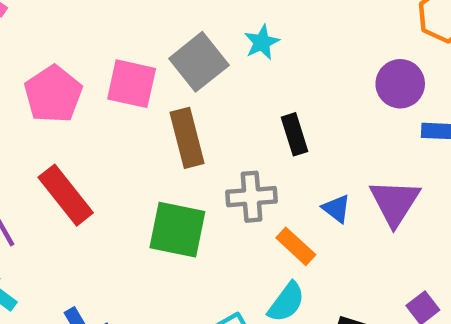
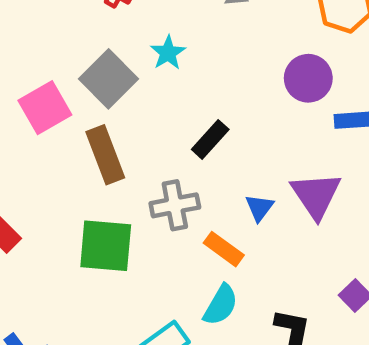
pink square: (132, 84) -> (45, 108), turned -36
black rectangle: (295, 134) -> (210, 139), turned 66
blue triangle: (336, 209) -> (259, 208), turned 36

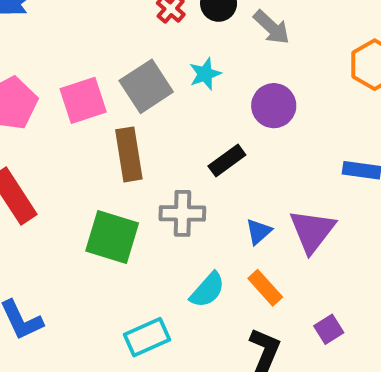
purple circle: (308, 78) -> (274, 106), moved
orange rectangle: (224, 249) -> (265, 288), moved
cyan semicircle: (221, 305) -> (207, 290), moved

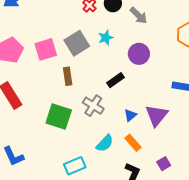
brown rectangle: (129, 154) -> (68, 76), size x0.7
gray cross: (182, 213) -> (93, 106), turned 30

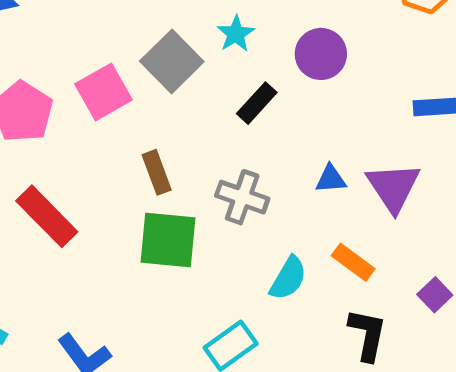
brown rectangle: (68, 76) -> (157, 172), moved
black rectangle: (116, 80) -> (257, 103), moved
blue triangle: (130, 115) -> (331, 179), moved, turned 48

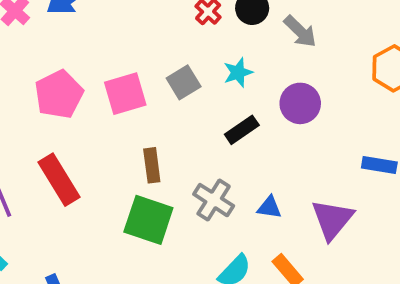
gray square: (172, 61) -> (184, 82), size x0.7
blue triangle: (331, 179) -> (269, 207), moved

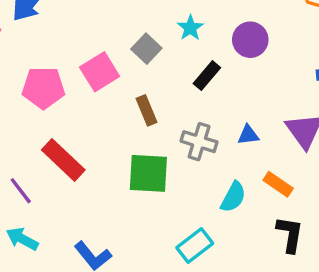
pink pentagon: (59, 94) -> (43, 88), turned -30
brown rectangle: (152, 165) -> (146, 110), moved

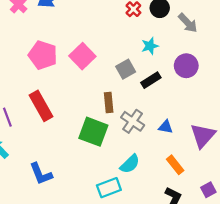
gray square: (146, 49) -> (126, 69), moved
pink square: (100, 72) -> (82, 56), turned -30
brown rectangle: (146, 110) -> (109, 103), moved
cyan semicircle: (233, 197) -> (130, 164), moved

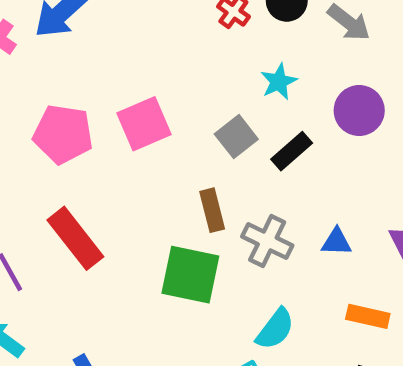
pink square: (82, 56) -> (144, 124), turned 30
orange rectangle: (175, 165) -> (368, 316), turned -30

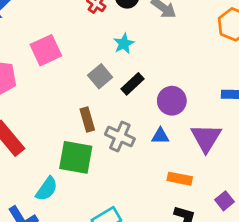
purple circle: (359, 111) -> (172, 101), moved
pink square: (144, 124) -> (46, 50), moved
cyan semicircle: (275, 329) -> (47, 189), moved

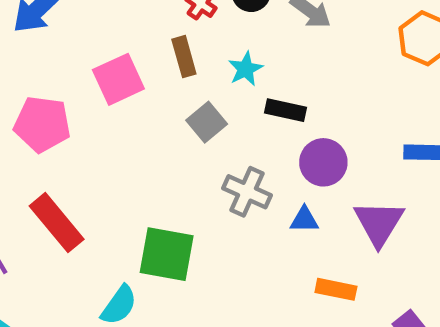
black rectangle: (133, 84) -> (285, 110), moved, turned 55
brown rectangle: (87, 120) -> (184, 57), moved
gray cross: (120, 137) -> (247, 192), moved

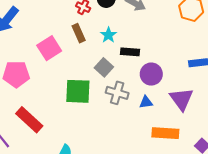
gray square: (207, 122) -> (104, 67), moved
green square: (167, 254) -> (78, 91), moved
orange rectangle: (336, 289) -> (165, 133), size x1.4

